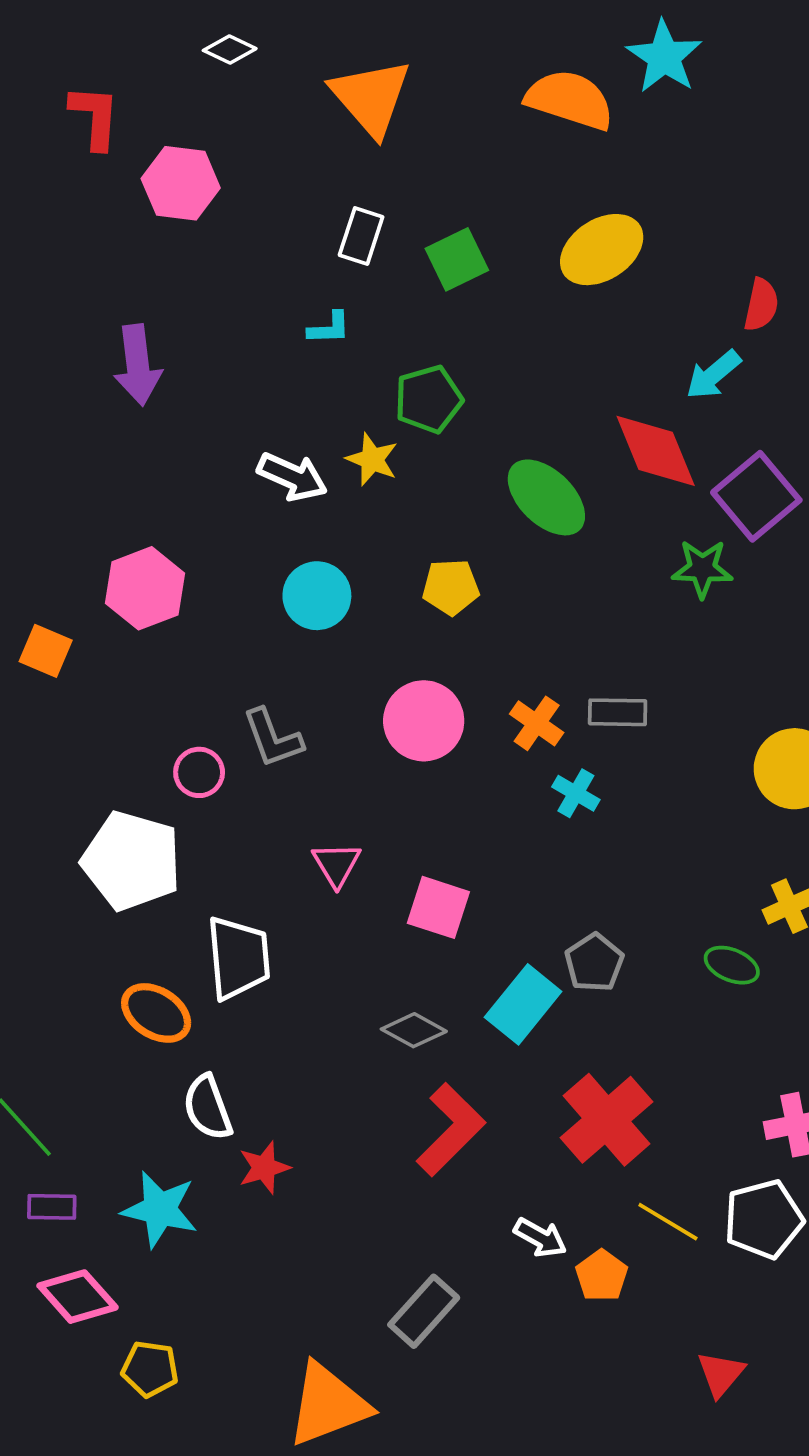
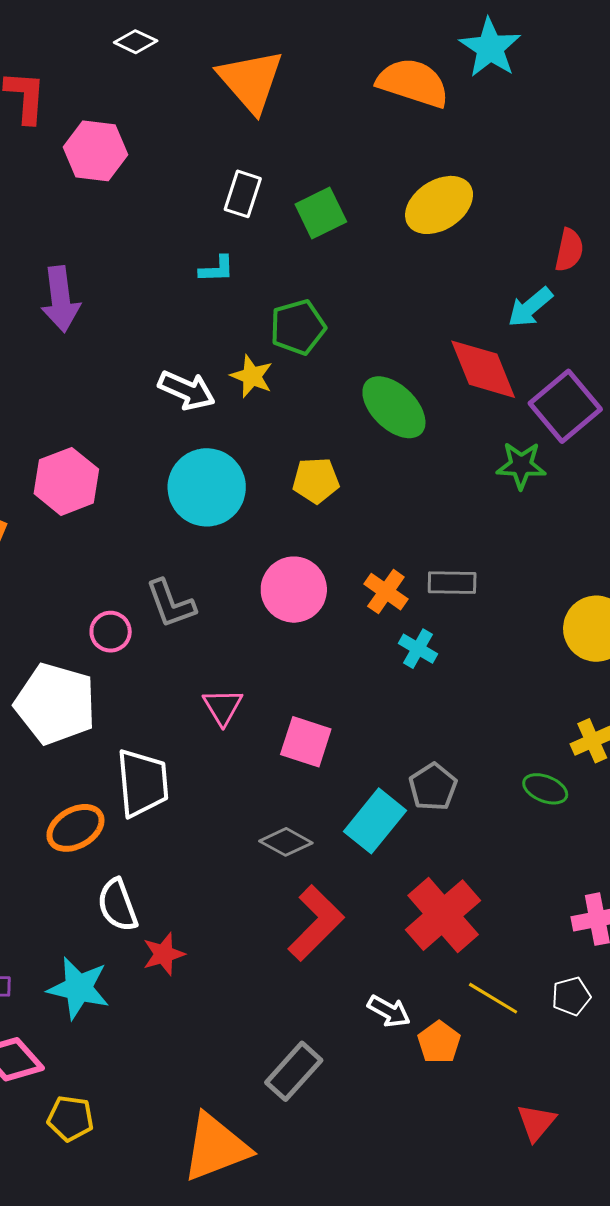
cyan circle: (317, 596) -> (207, 487), size x1.4
orange ellipse: (156, 1013) -> (75, 828), turned -62
white pentagon: (764, 1219) -> (571, 996), size x0.6

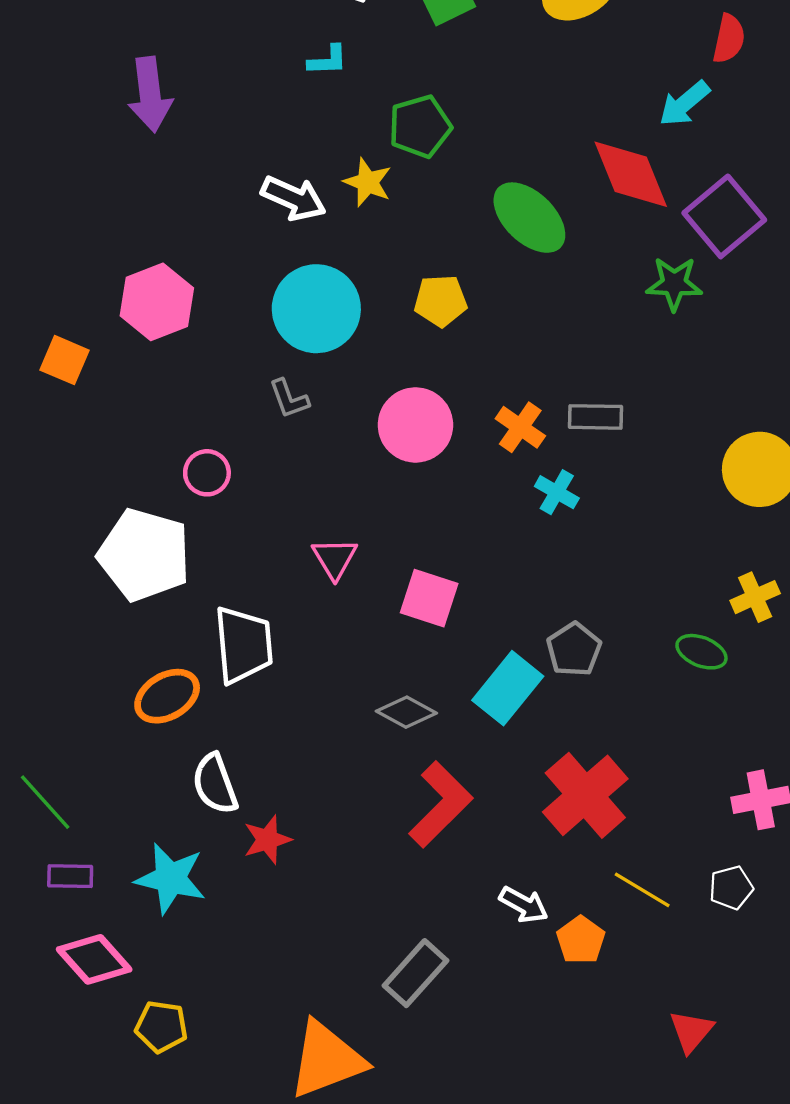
gray L-shape: (171, 604) -> (289, 399), moved, size x0.7

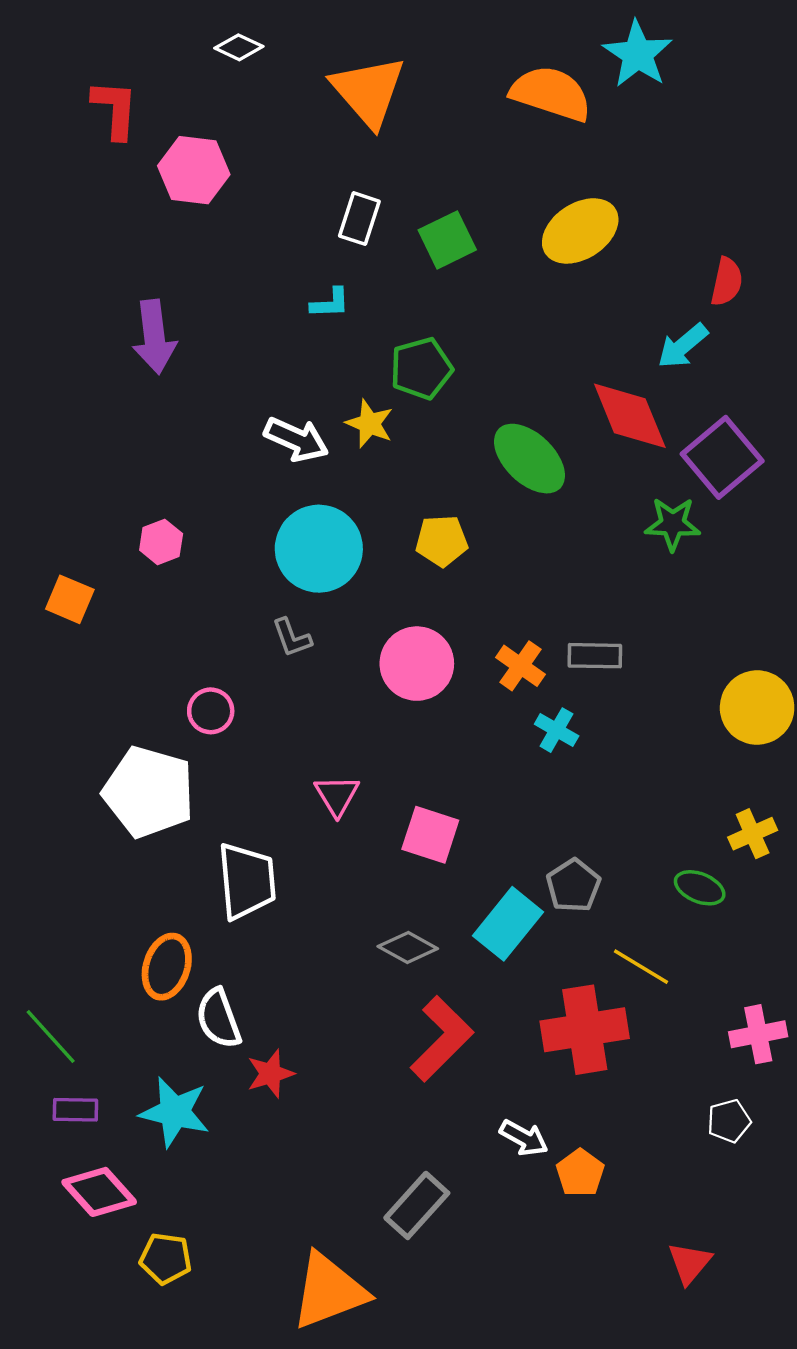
pink hexagon: (157, 302) -> (161, 542), size x0.6
orange ellipse: (167, 696) -> (167, 967), moved, turned -42
red cross: (585, 795) -> (585, 1030), turned 32
yellow line: (642, 890) -> (641, 967), moved

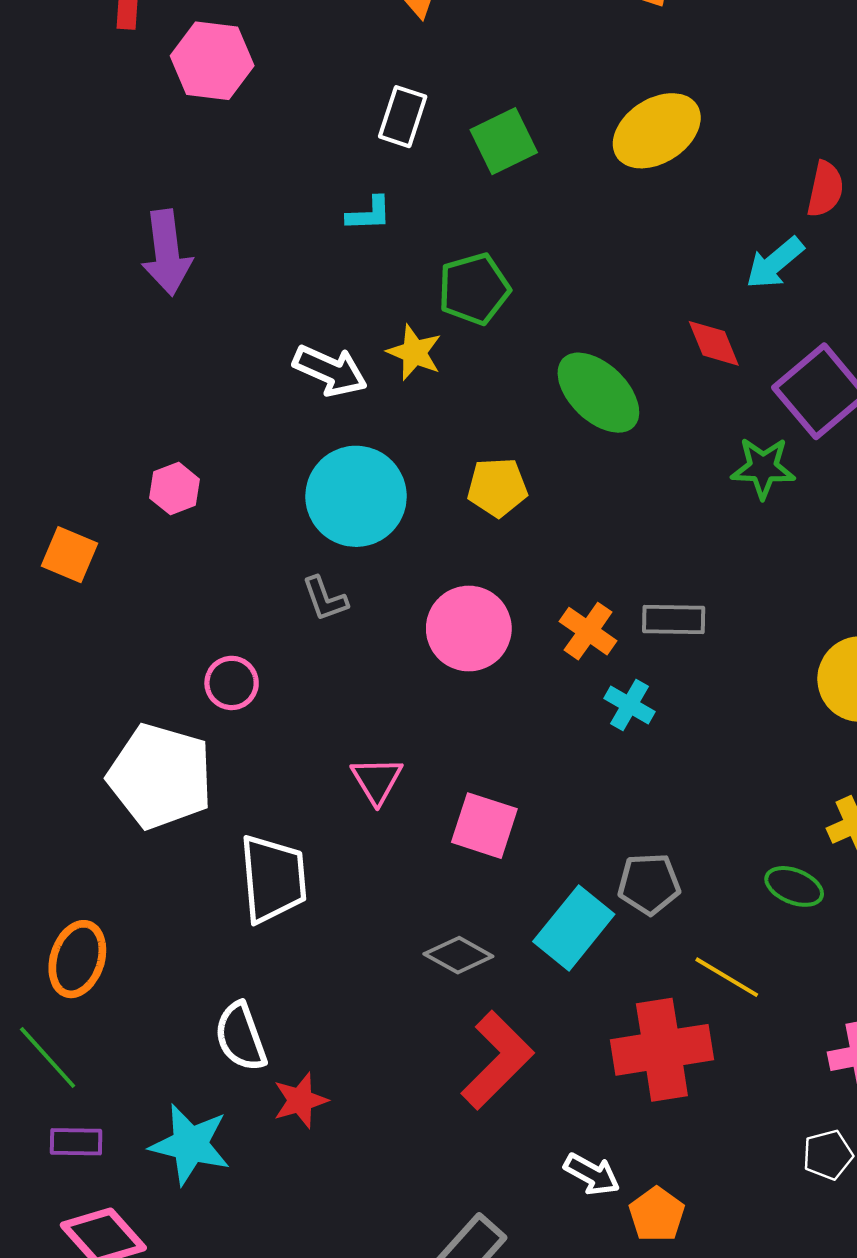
red diamond: (630, 416) -> (714, 343), size x0.6
gray pentagon: (573, 886) -> (649, 884), turned 30
orange ellipse: (167, 967) -> (77, 959), moved

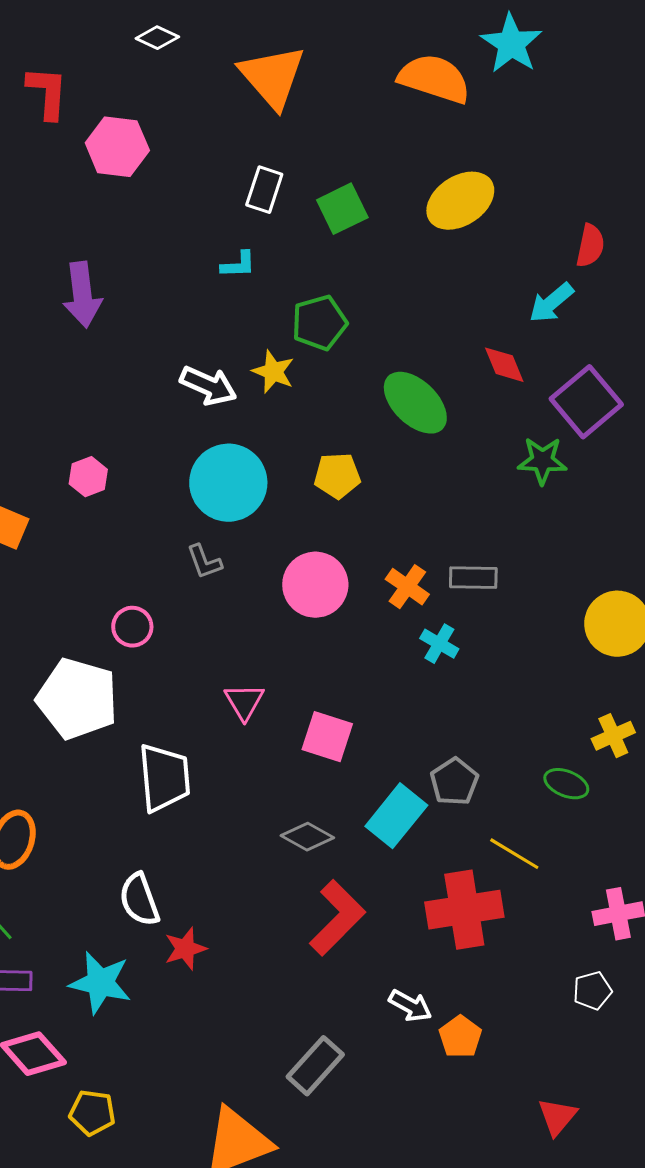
gray pentagon: (649, 884) -> (454, 782), turned -30

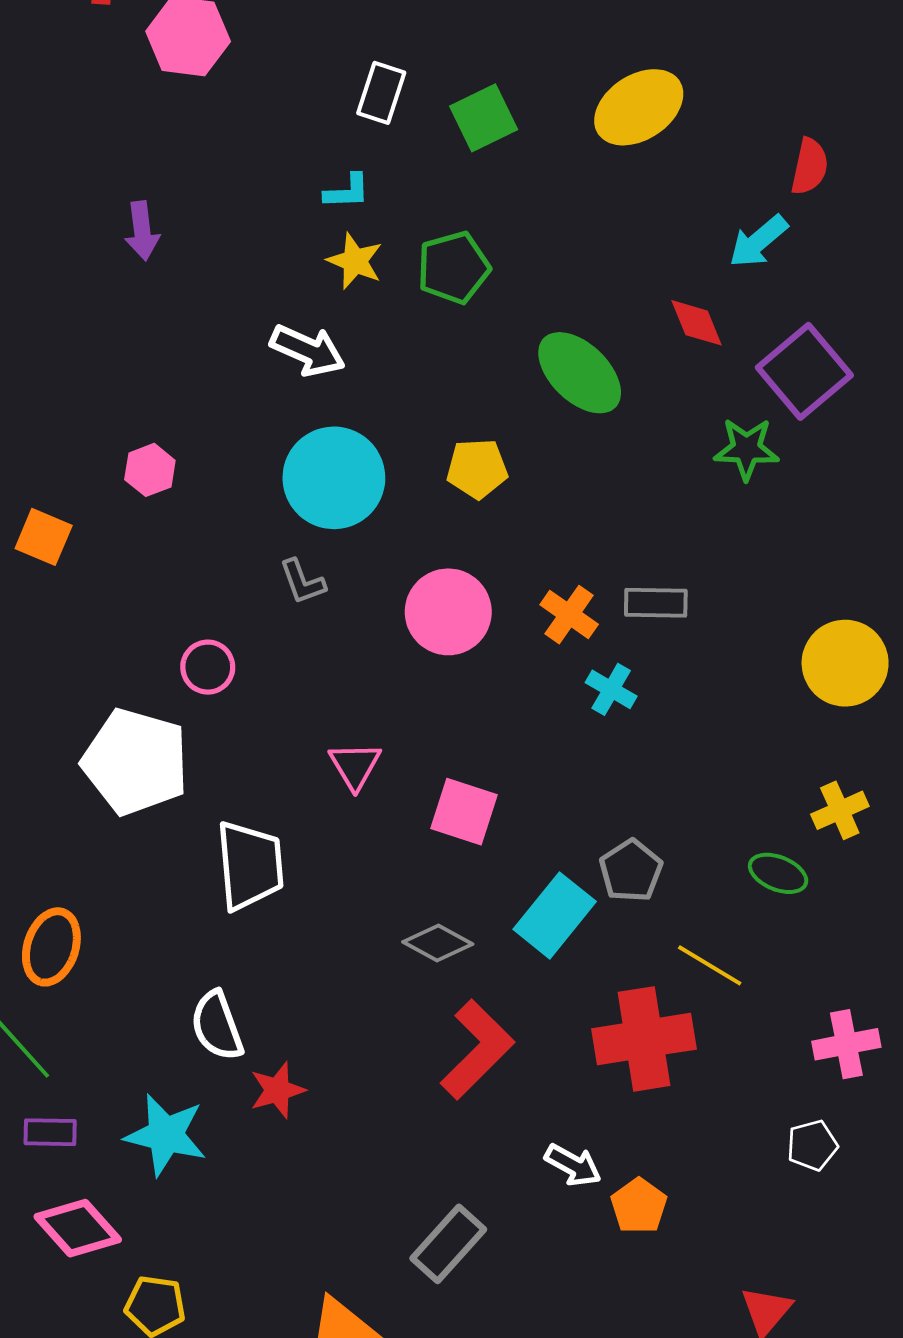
purple arrow: (82, 295) -> (142, 231), size x0.7
yellow star: (273, 372) -> (355, 261), moved

